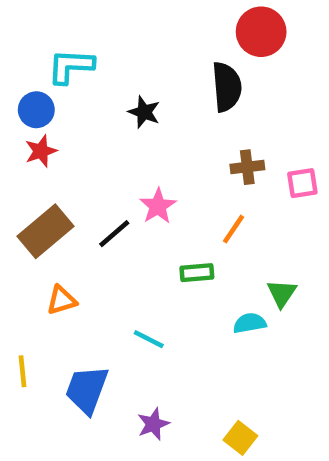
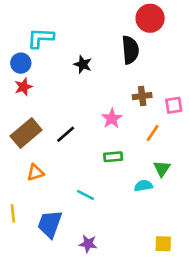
pink star: (158, 206) -> (112, 118), moved
orange line: (234, 229) -> (153, 133), moved
purple star: (153, 424) -> (88, 244), turned 30
yellow square: (240, 438) -> (163, 244), moved, turned -36

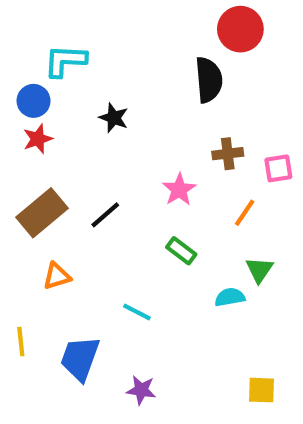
black star: (83, 64) -> (114, 118), moved
green rectangle: (113, 157) -> (181, 251), turned 42

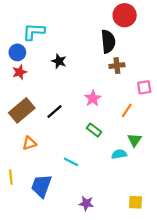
brown cross: (228, 154) -> (117, 66), moved
purple star: (141, 390) -> (86, 203), moved

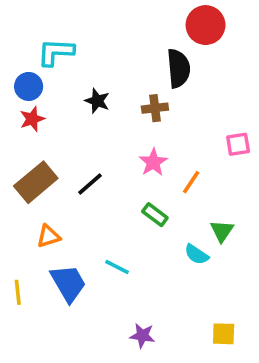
brown cross: (117, 66) -> (155, 108), moved
orange line: (127, 110) -> (191, 182), moved
cyan semicircle: (119, 154) -> (197, 254), turned -136
blue trapezoid: (41, 186) -> (68, 283), moved, turned 130

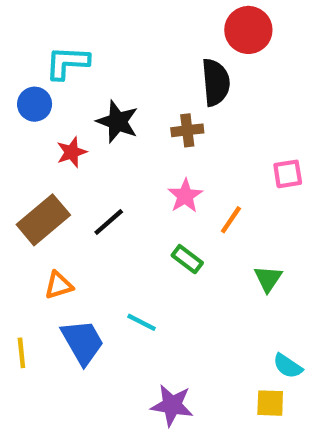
black star: (97, 101) -> (117, 122), size x1.4
red star: (32, 119) -> (72, 152), moved
cyan semicircle: (197, 254) -> (288, 366), moved
purple star: (142, 336) -> (172, 405), size x1.4

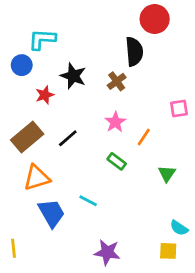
brown cross: (187, 130) -> (117, 81), turned -30
orange triangle: (59, 285) -> (37, 178), size x1.5
yellow line: (21, 353) -> (14, 248), moved

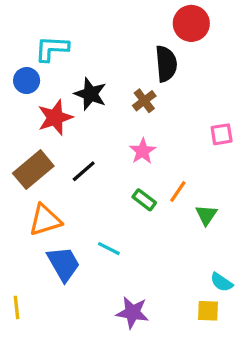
red star: (45, 95) -> (55, 118), size x1.5
orange line: (144, 137) -> (178, 191), moved

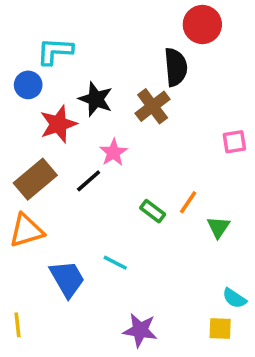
brown cross: (144, 101) -> (153, 106), size x1.4
pink star: (143, 151) -> (113, 152), moved
orange triangle: (45, 220) -> (26, 231), moved

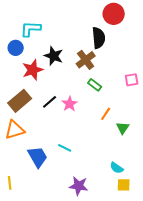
pink star: (113, 152) -> (70, 104), moved
green rectangle: (153, 211) -> (95, 85), moved
cyan semicircle: (234, 298) -> (117, 168), moved

